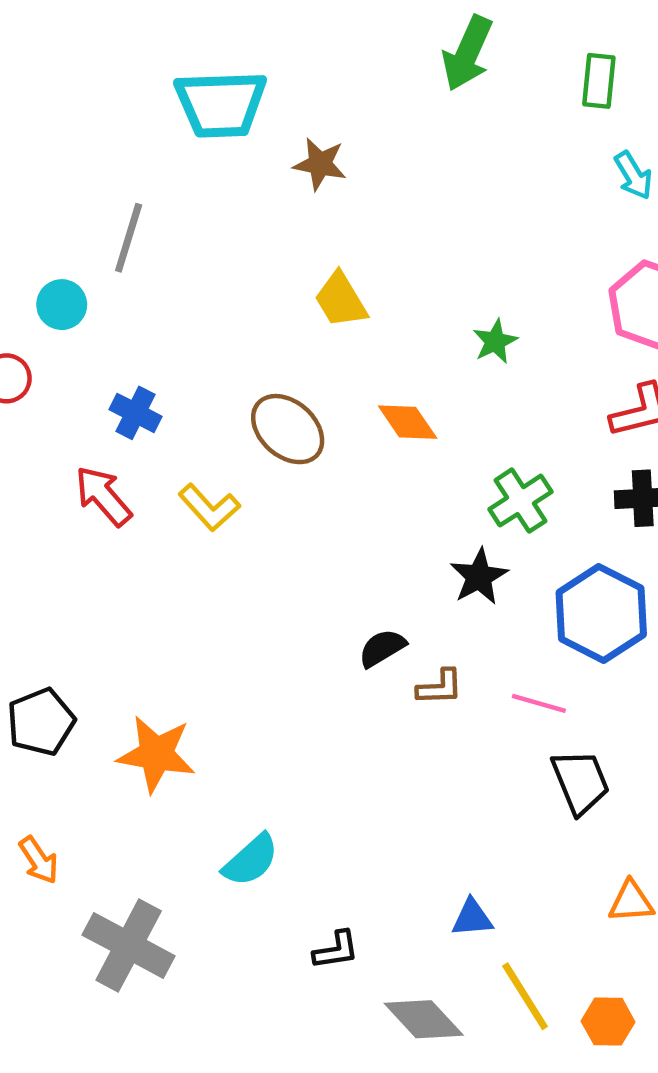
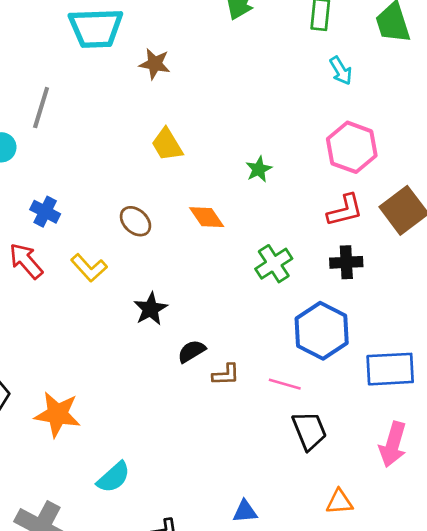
brown ellipse: (288, 429) -> (135, 221), size x0.7
black star: (479, 577) -> (151, 309), moved

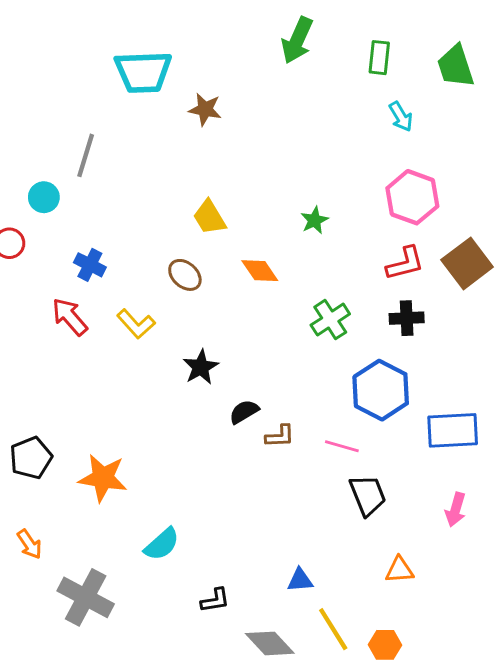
yellow trapezoid: (167, 145) -> (209, 217), moved
pink arrow: (393, 444) -> (456, 510), size x0.7

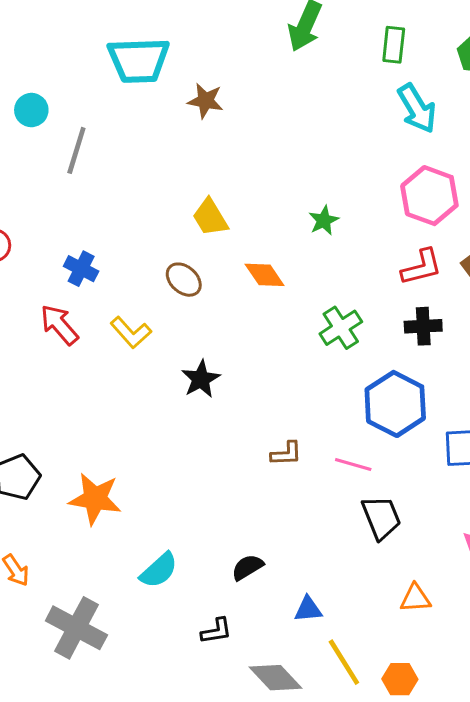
cyan arrow: (401, 117) -> (417, 108), size x1.5
cyan circle: (44, 197) -> (31, 110), moved
black semicircle: (244, 412) -> (247, 567), moved

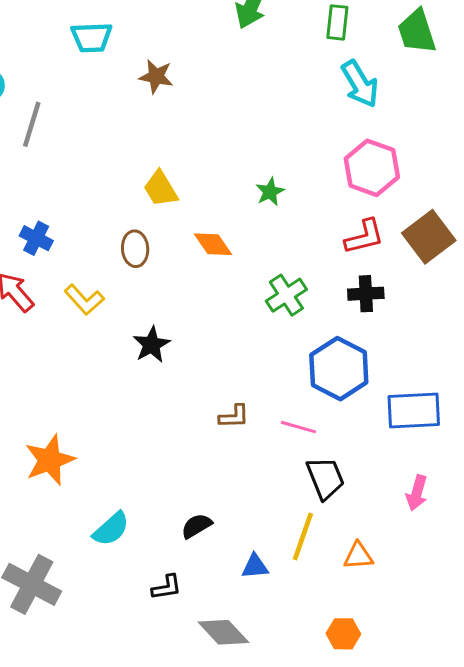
cyan trapezoid: (139, 60) -> (92, 37), size x0.7
brown ellipse: (184, 280) -> (135, 249), turned 44
orange star: (95, 499) -> (50, 460), turned -30
yellow line: (344, 662) -> (303, 536), moved, turned 51

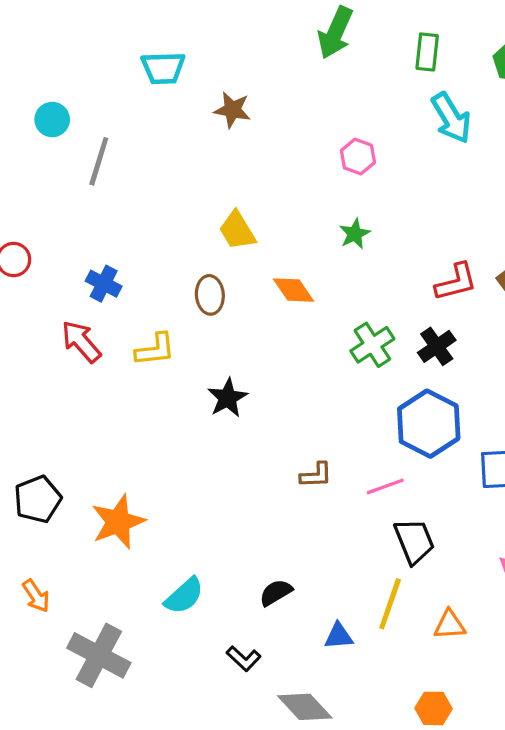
pink hexagon: (372, 168) -> (358, 157), moved, size x0.6
black cross: (366, 294) -> (437, 346), moved, turned -32
yellow L-shape: (84, 300) -> (155, 350), turned -54
pink line: (298, 427) -> (385, 486), turned -36
black L-shape: (167, 587) -> (244, 659), turned 52

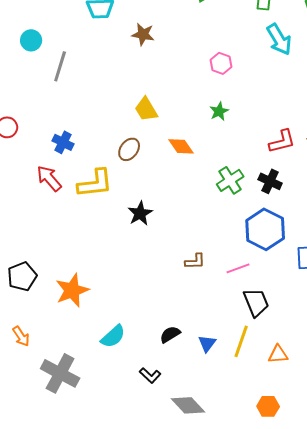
brown ellipse: (210, 295) -> (129, 149), turned 40
black cross: (437, 346) -> (270, 181), turned -30
yellow L-shape: (155, 350) -> (95, 183), size x1.4
blue triangle: (339, 636) -> (207, 343), moved, turned -48

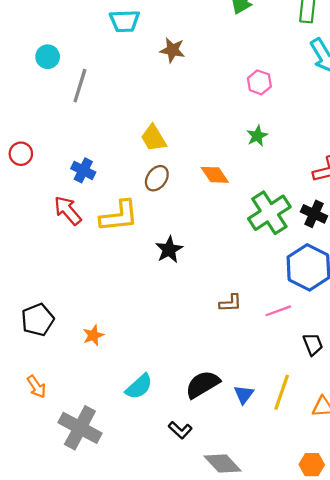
yellow trapezoid: (146, 109) -> (153, 138), moved
green cross: (230, 180) -> (269, 213), size x1.4
orange star: (72, 290) -> (93, 335), size x0.6
black trapezoid: (256, 302) -> (313, 344), moved, size x0.7
black semicircle: (170, 334) -> (203, 384), size x1.5

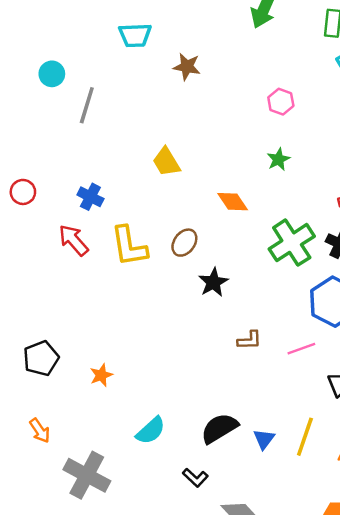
red circle: (21, 154) -> (23, 192), moved
brown ellipse: (157, 178) -> (184, 243), moved
yellow L-shape: (119, 216) -> (129, 246), turned 87
black star: (169, 250) -> (213, 282), moved

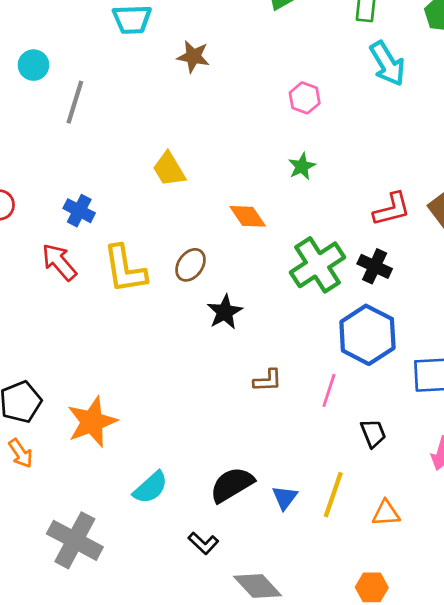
pink line: (301, 349) -> (329, 390), turned -52
orange star: (101, 375) -> (92, 422), size x1.8
orange arrow: (40, 431) -> (21, 453), moved

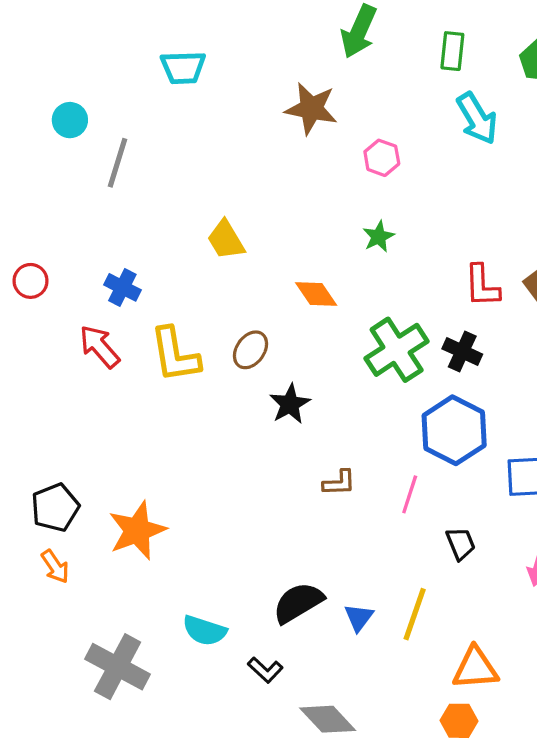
brown star: (193, 56) -> (311, 109), moved, size x1.4
red L-shape: (392, 209) -> (482, 286), turned 102
cyan semicircle: (151, 488) -> (205, 631), moved, turned 60
orange triangle: (386, 513) -> (475, 668), moved, size x1.4

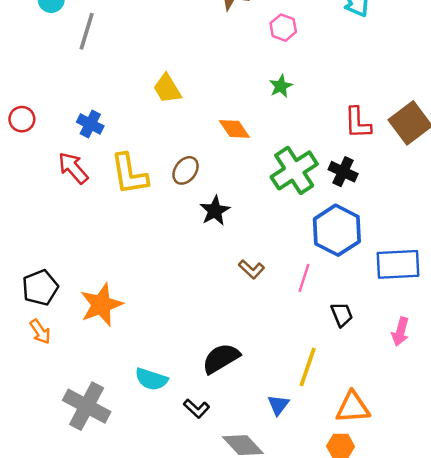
brown L-shape: (339, 483) -> (251, 269), turned 45
blue triangle: (359, 617) -> (278, 405), moved

